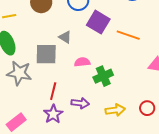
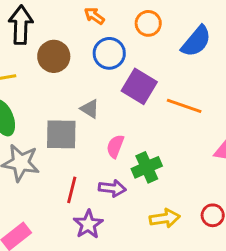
pink semicircle: (82, 62) -> (115, 146), turned -63
purple arrow: (80, 103) -> (112, 188), moved
purple star: (53, 114) -> (88, 224), moved

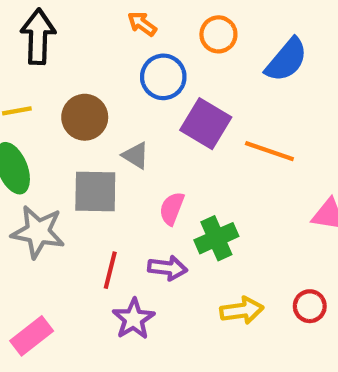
brown circle: (54, 56) -> (85, 117), moved

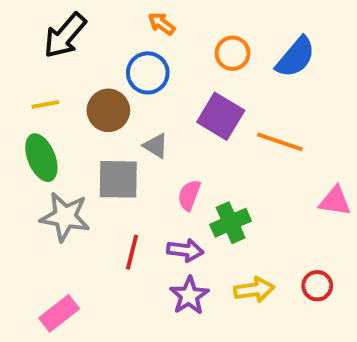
orange circle: (218, 34) -> (233, 53), moved
black arrow: (38, 37) -> (65, 35), turned -141
blue circle: (163, 77) -> (148, 73), moved
purple star: (134, 319) -> (189, 296), moved

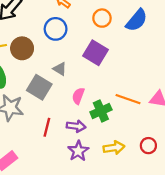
brown circle: (108, 110) -> (22, 48), moved
orange line: (280, 142) -> (128, 99), moved
gray square: (118, 179) -> (39, 87), turned 30

